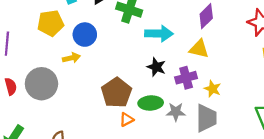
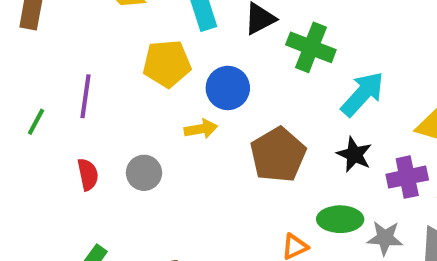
cyan arrow: (159, 34) -> (363, 94), turned -52
gray circle: (41, 84) -> (144, 173), size x0.6
brown pentagon: (116, 93) -> (278, 155), moved

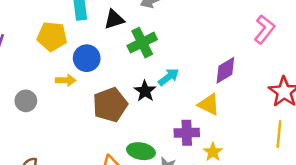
green cross: (311, 47) -> (142, 43), turned 32
cyan arrow: (363, 94) -> (169, 77), size x0.7
black star: (354, 155) -> (145, 91), moved

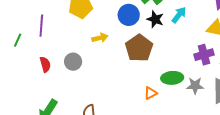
blue circle: (87, 58) -> (129, 15), moved
black star: (145, 91) -> (155, 19), moved

